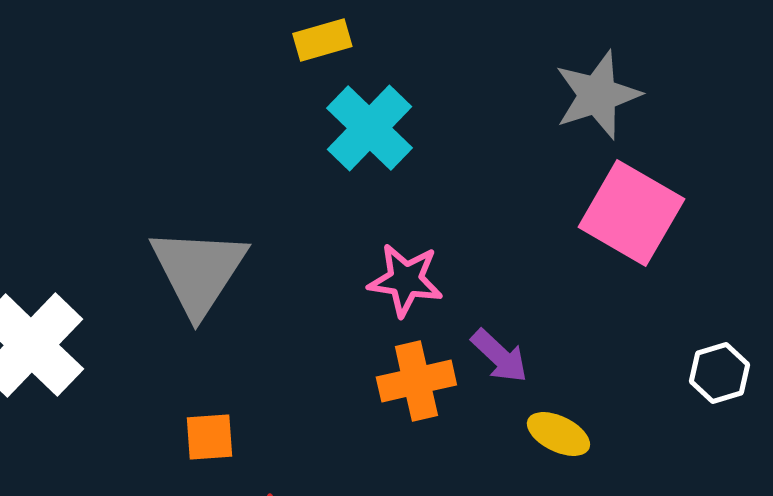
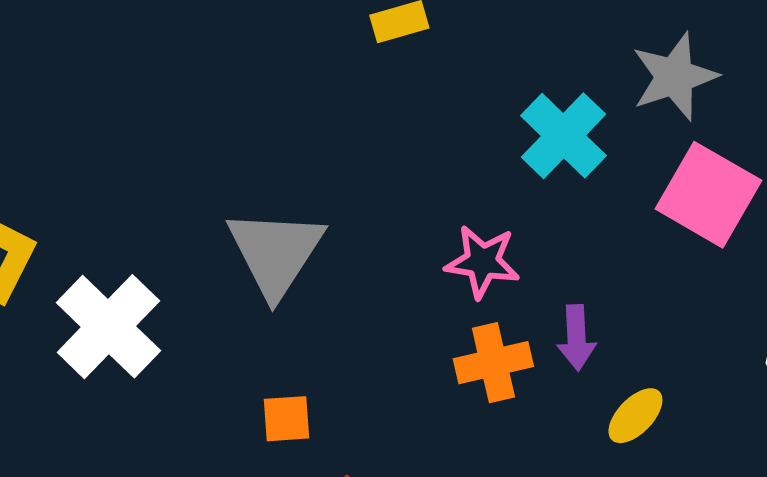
cyan cross: (369, 128) -> (563, 136), moved
purple arrow: (499, 356) -> (576, 338), turned 44
yellow ellipse: (558, 434) -> (635, 416), turned -72

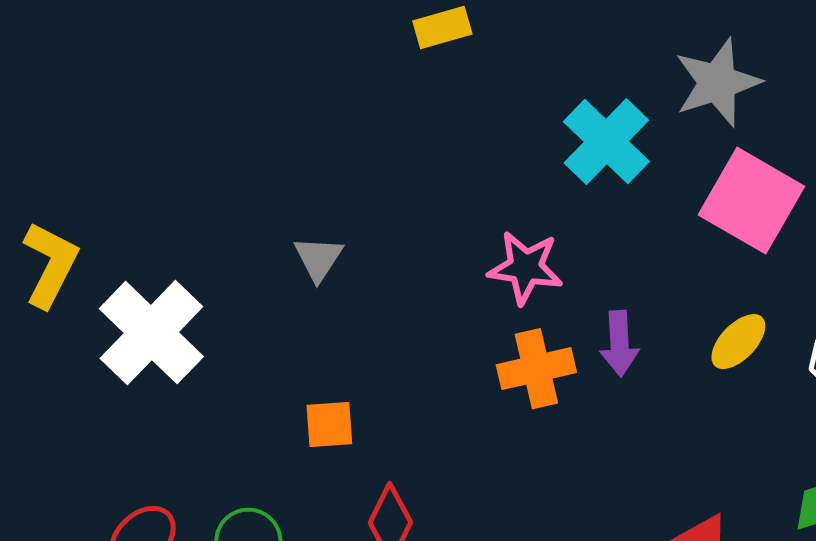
gray triangle: (275, 253) -> (318, 259), size x0.5
yellow ellipse: (635, 416) -> (738, 342), moved

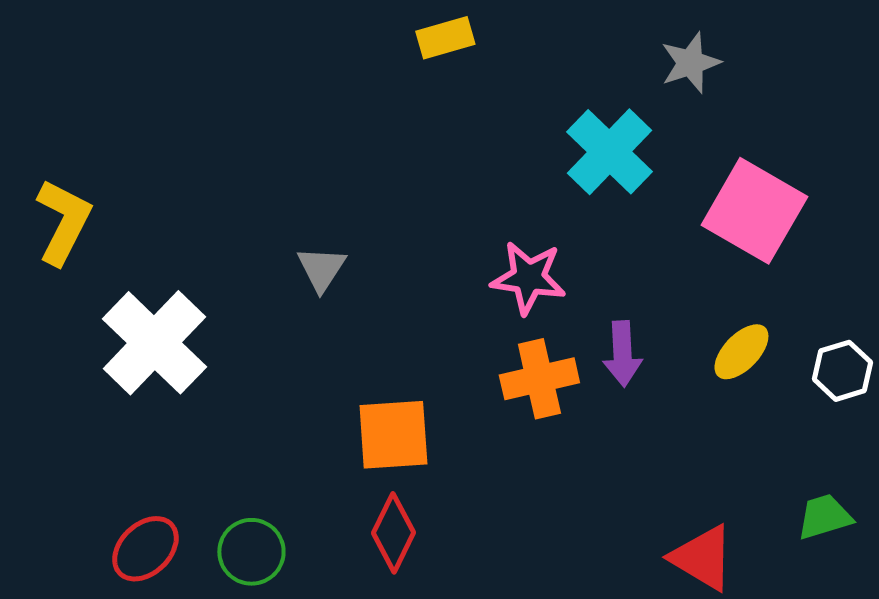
gray star: (717, 83) -> (690, 63), moved, size x0.7
yellow L-shape: (50, 265) -> (63, 222), moved
orange square: (329, 425) -> (393, 435), moved, size x1.5

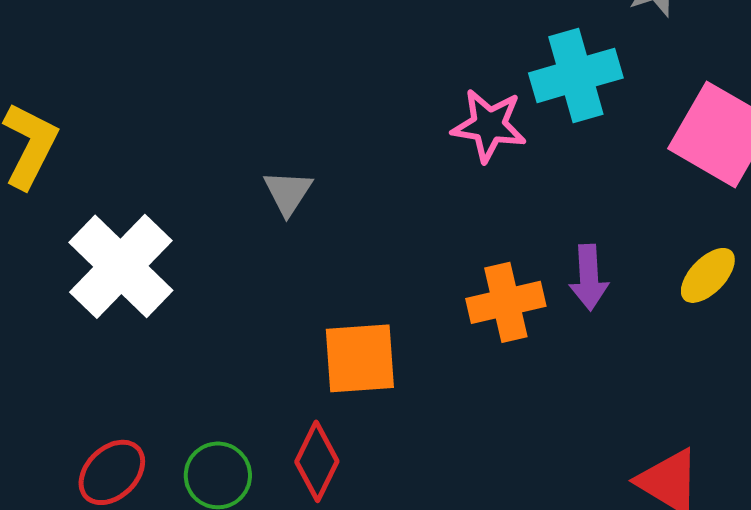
cyan cross: (609, 152) -> (576, 75), turned 30
pink star: (528, 278) -> (489, 125), moved
red diamond: (393, 533) -> (317, 461), moved

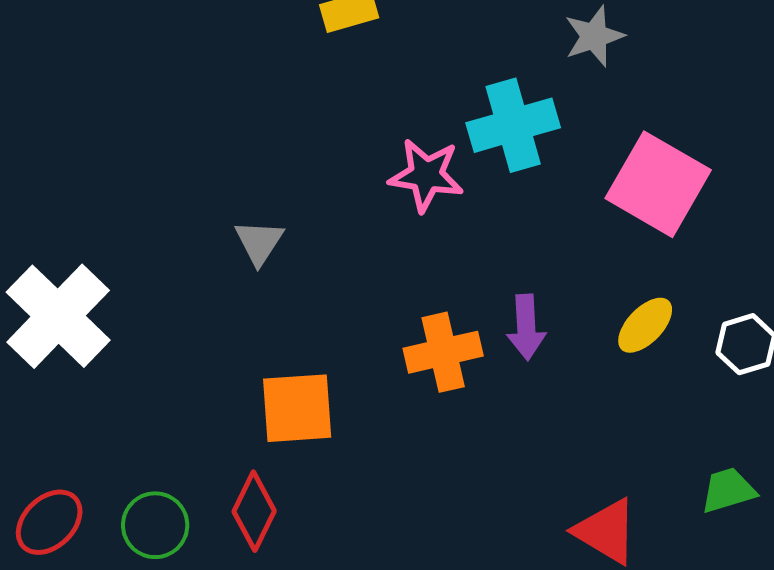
gray triangle: (288, 192) -> (259, 242), moved

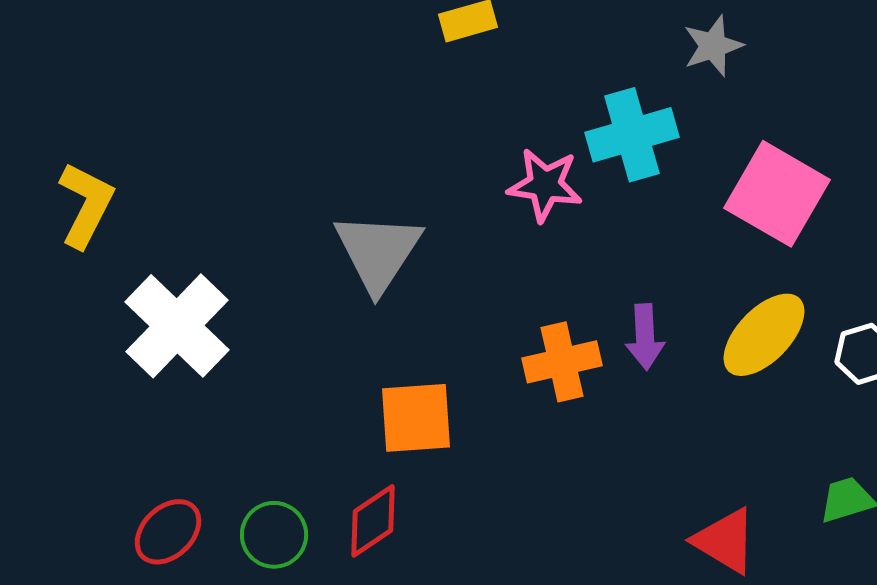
gray triangle: (259, 242) -> (378, 252), size x1.8
yellow ellipse: (645, 325) -> (764, 335), size x1.5
red diamond: (254, 511) -> (373, 521), turned 30

